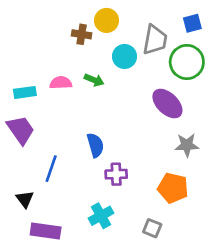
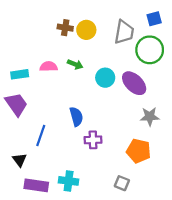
yellow circle: (107, 20) -> (86, 30), moved
cyan circle: (125, 56) -> (105, 78), moved
cyan cross: (101, 216) -> (69, 181), moved, turned 36

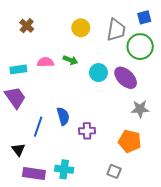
brown cross: (65, 28) -> (27, 26), moved, turned 32
blue semicircle: (76, 117) -> (63, 116), moved

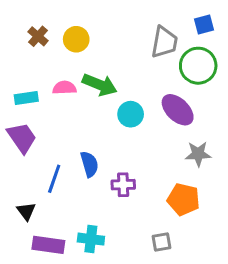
yellow circle: (81, 28) -> (76, 39), moved
green arrow: (70, 60) -> (100, 85), size x1.6
cyan circle: (98, 73) -> (131, 114), moved
gray square: (114, 171) -> (161, 242), turned -32

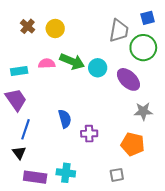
cyan circle: (131, 114) -> (98, 68), moved
blue line: (54, 179) -> (25, 129), moved

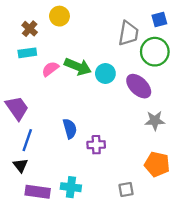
yellow circle: (55, 28) -> (59, 16), moved
pink semicircle: (47, 64) -> (50, 69), turned -35
cyan rectangle: (19, 71) -> (27, 53), moved
orange pentagon: (133, 144) -> (157, 164), moved

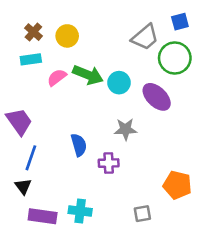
yellow circle: (59, 16) -> (67, 36), moved
gray trapezoid: (128, 33) -> (145, 37), turned 40
gray star: (155, 121) -> (126, 129), moved

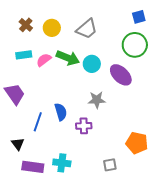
gray trapezoid: (145, 37) -> (87, 29), moved
cyan rectangle: (31, 59) -> (24, 55), moved
blue line: (31, 158) -> (38, 122), moved

